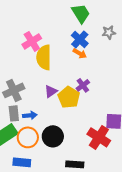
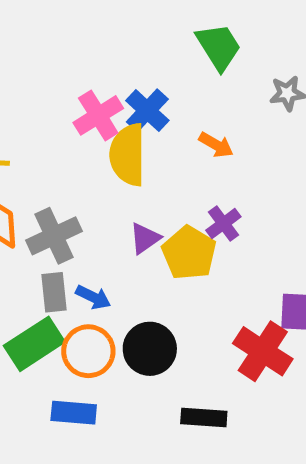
blue cross: (80, 39) -> (147, 111), moved
blue arrow: (30, 115) -> (93, 297), turned 32

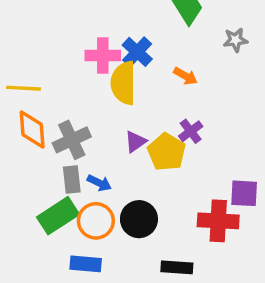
pink cross: (98, 115) -> (103, 55), turned 32
red cross: (263, 351) -> (218, 221), turned -30

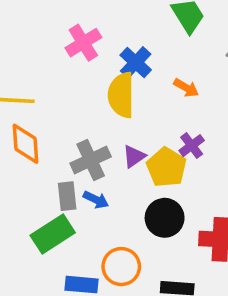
pink cross: (103, 55) -> (83, 43), moved, turned -32
gray cross: (72, 140) -> (91, 160), moved
black circle: (139, 219) -> (165, 218), moved
orange circle: (96, 221) -> (121, 267), moved

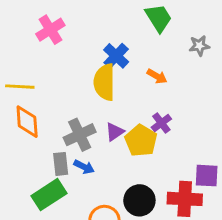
pink cross: (83, 43) -> (50, 30), moved
black circle: (165, 218) -> (139, 200), moved

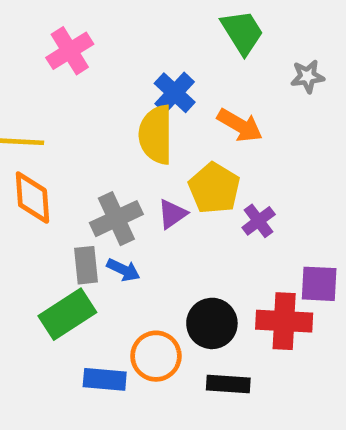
orange arrow: (157, 76) -> (240, 125), size x1.4
purple cross: (161, 123) -> (259, 221), moved
yellow pentagon: (141, 141) -> (214, 188), moved

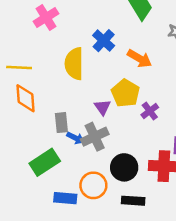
yellow semicircle: (156, 135) -> (74, 64), moved
purple triangle: (172, 214) -> (102, 107), turned -30
gray cross: (116, 219) -> (95, 137), moved
gray rectangle: (86, 265) -> (61, 123), moved

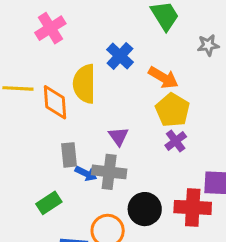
yellow pentagon: (125, 93) -> (173, 110), moved
orange diamond: (25, 98) -> (55, 102), moved
gray cross: (95, 137) -> (109, 172), turned 32
green rectangle: (45, 162) -> (49, 203), size x0.7

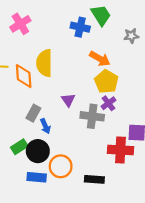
blue cross: (120, 56) -> (80, 27), moved, turned -30
gray rectangle: (69, 155) -> (33, 113), turned 35
gray cross: (109, 172) -> (92, 116), moved
blue arrow: (86, 173) -> (45, 126), turned 40
black circle: (145, 209) -> (38, 151), moved

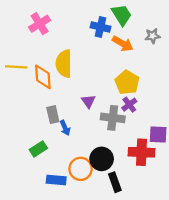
orange arrow: (100, 59) -> (123, 44), moved
gray rectangle: (33, 113) -> (53, 115), turned -42
black circle: (38, 151) -> (102, 159), moved
black rectangle: (94, 179) -> (115, 182), turned 66

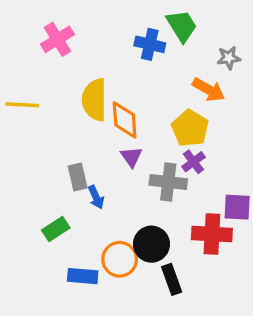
orange arrow: (123, 44) -> (209, 90), moved
orange diamond: (43, 77) -> (125, 120), moved

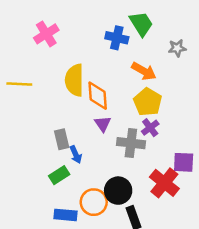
orange arrow: (209, 90) -> (144, 71), moved
green rectangle: (56, 229) -> (59, 175), moved
red cross: (212, 234) -> (164, 183), turned 36

